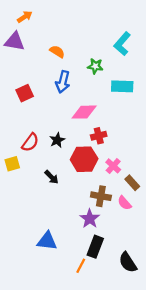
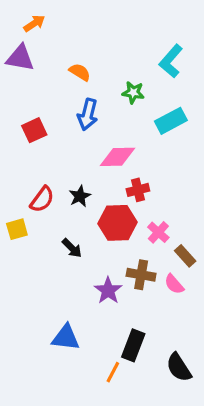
cyan rectangle: (122, 86) -> (171, 121), turned -30
purple star: (90, 219) -> (108, 290), moved

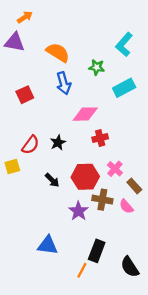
orange semicircle: (80, 72) -> (58, 52), size x1.5
blue arrow: (88, 114) -> (64, 83), turned -30
red hexagon: (118, 223) -> (85, 177), moved

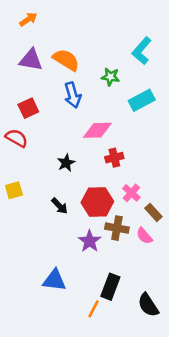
purple triangle: (15, 42) -> (31, 60), moved
red semicircle: (31, 145) -> (17, 138), moved, turned -96

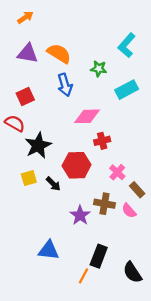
black star: (66, 163) -> (38, 145), moved, size x1.6
yellow square: (14, 190) -> (29, 178), moved
red hexagon: (97, 202) -> (77, 165), moved

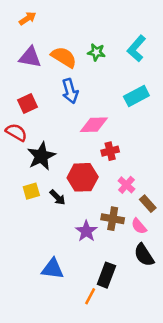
green star: (99, 69) -> (96, 52), moved
black semicircle: (132, 272) -> (144, 255), moved

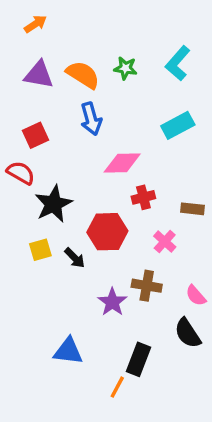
brown rectangle: (148, 204) -> (192, 209), moved, turned -42
pink semicircle: (139, 226) -> (196, 296), moved

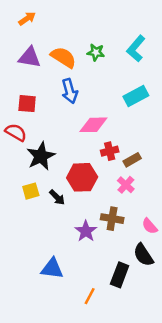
red square: (35, 135) -> (27, 104), turned 30
brown rectangle: (192, 209) -> (132, 160), moved, turned -36
black rectangle: (139, 359) -> (120, 275), moved

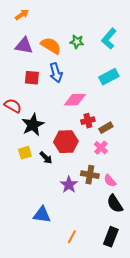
red square: (27, 104) -> (32, 78), moved
pink semicircle: (150, 226) -> (110, 181), moved
black rectangle: (120, 275) -> (111, 237), moved

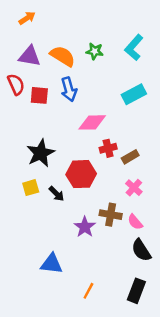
red semicircle: (13, 106) -> (16, 84), moved, turned 36
pink cross: (101, 148) -> (134, 188), moved

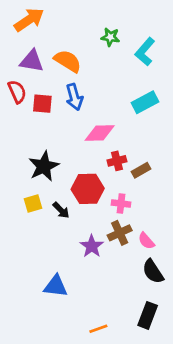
orange arrow: (27, 18) -> (29, 20), size x1.6
green star: (95, 51) -> (110, 37), moved
pink cross: (134, 188) -> (121, 204), moved, turned -35
brown cross: (111, 215) -> (120, 233), turned -35
orange line: (88, 291) -> (98, 329), moved, turned 42

